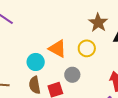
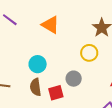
orange triangle: (57, 49) -> (50, 25), moved

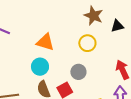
orange triangle: (50, 25) -> (45, 42), moved

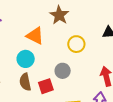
brown star: (93, 16) -> (59, 15), moved

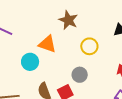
cyan circle: (26, 59) -> (30, 62), moved

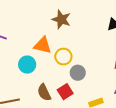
yellow circle: (89, 46) -> (63, 57), moved

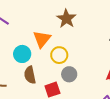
orange triangle: (43, 45) -> (42, 39), turned 42
brown semicircle: (44, 92) -> (30, 75), moved

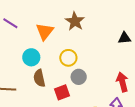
orange triangle: (42, 39) -> (45, 31), moved

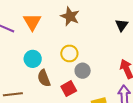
orange triangle: (45, 31) -> (32, 22), moved
black triangle: (125, 38) -> (122, 25), turned -40

